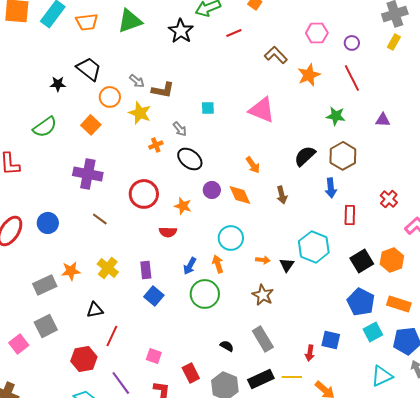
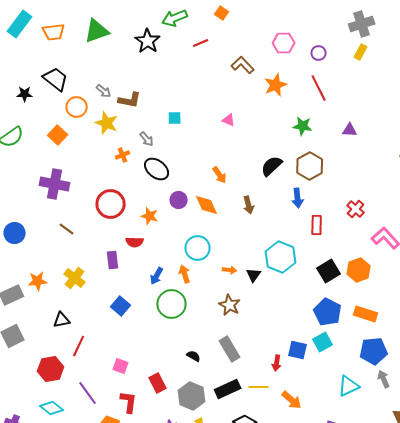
pink triangle: (262, 110) -> (229, 120), size x0.5
purple rectangle: (146, 270) -> (113, 260), moved
cyan square: (373, 332) -> (323, 342), moved

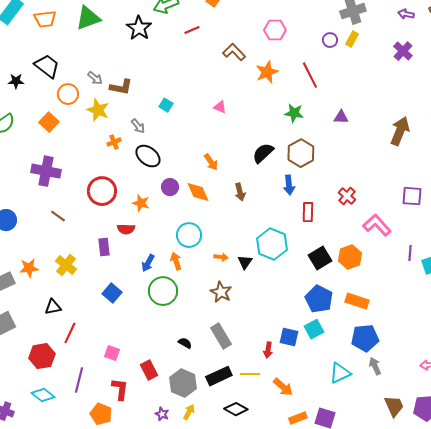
purple circle: (319, 53) -> (330, 40), moved
cyan square: (175, 118) -> (166, 105), turned 32
purple line: (88, 393) -> (79, 380), turned 50

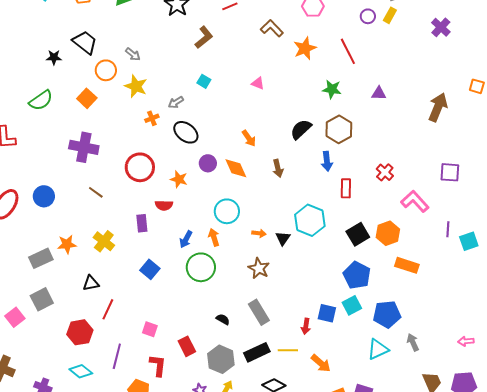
brown L-shape: (121, 87) -> (204, 37), moved, turned -50
gray arrow: (138, 126) -> (176, 102), turned 98
orange rectangle: (357, 301) -> (407, 265), moved
blue pentagon: (365, 338) -> (387, 314), moved

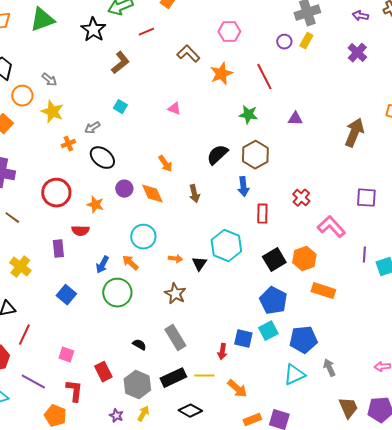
orange arrow: (214, 237) -> (130, 263), turned -30
purple line: (117, 356) -> (33, 382), turned -75

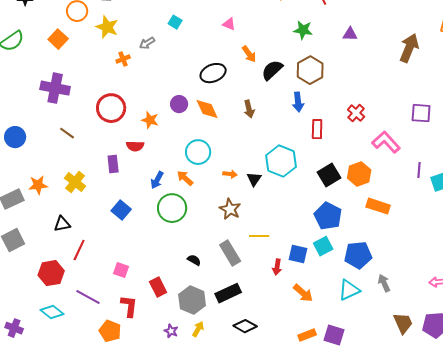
black ellipse: (102, 158) -> (213, 73), moved, turned -60
orange arrow: (165, 164) -> (249, 54), moved
yellow line: (204, 376) -> (259, 236), moved
orange arrow: (237, 389) -> (303, 293), moved

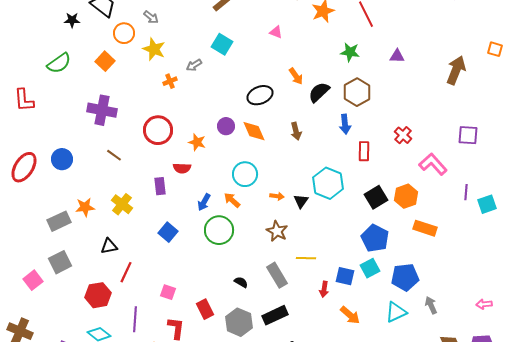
cyan square: (175, 22) -> (222, 44), size x1.5
pink triangle: (229, 24) -> (276, 32), moved
purple line: (88, 297) -> (135, 319), turned 65

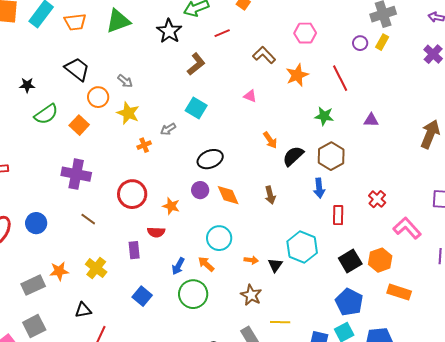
black star: (72, 20) -> (27, 85), moved
green semicircle: (59, 63) -> (46, 114), moved
black ellipse: (260, 95) -> (210, 159), moved

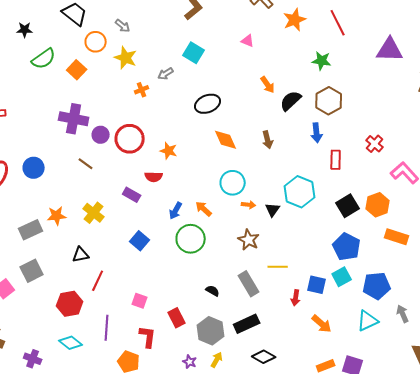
purple triangle: (371, 120) -> (390, 50), moved, size x1.8
purple circle: (200, 190) -> (101, 135), moved
cyan circle: (219, 238) -> (233, 183), moved
purple rectangle: (134, 250) -> (132, 195), turned -54

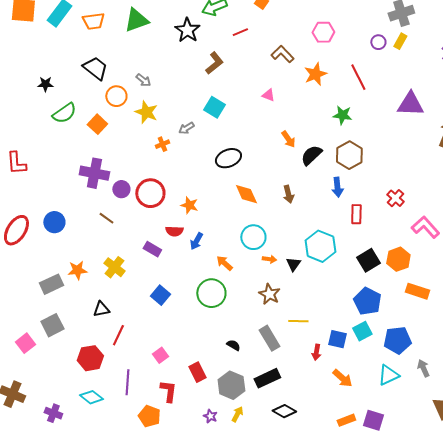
blue arrow: (176, 211) -> (196, 241), moved
pink square: (140, 301) -> (160, 355), turned 35

